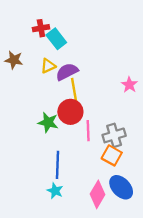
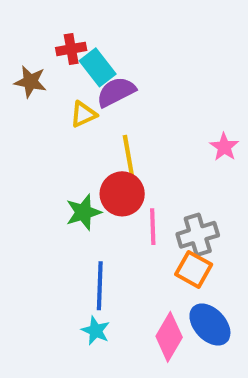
brown star: (14, 60) -> (30, 82), moved
purple semicircle: (67, 72) -> (116, 92), moved
green star: (48, 122) -> (83, 212), turned -30

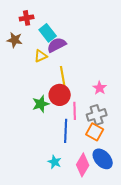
red cross: (71, 49) -> (27, 18), moved
pink star: (224, 147) -> (100, 88), moved
blue line: (100, 286) -> (66, 131), moved
cyan star: (96, 331) -> (55, 162), moved

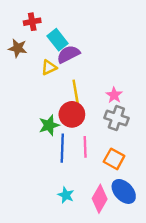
pink star: (100, 88) -> (114, 95), moved
pink line: (75, 111) -> (85, 147), moved
gray cross: (97, 115) -> (116, 118), moved, turned 36
blue line: (66, 131) -> (62, 148), moved

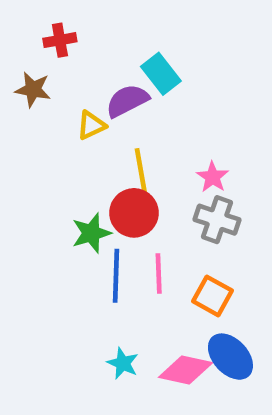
cyan rectangle: (57, 40) -> (161, 74), moved
pink diamond: (100, 199) -> (186, 370), turned 72

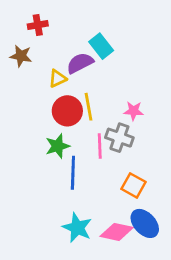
pink star: (213, 177) -> (133, 111), turned -30
red circle: (134, 213) -> (67, 111), moved
gray cross: (217, 220) -> (119, 138), moved
pink line: (159, 273) -> (100, 146), moved
cyan star: (123, 363) -> (77, 228), size x1.5

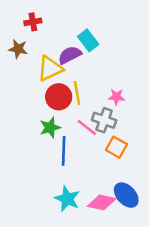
yellow triangle: (57, 78) -> (50, 69), size x1.6
pink line: (100, 146) -> (87, 128), turned -50
orange square: (133, 185) -> (116, 147), moved

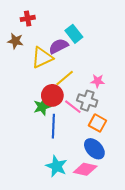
yellow line: (77, 93) -> (65, 78), turned 60
red circle: (59, 97) -> (52, 95), moved
blue ellipse: (126, 195) -> (94, 149), moved

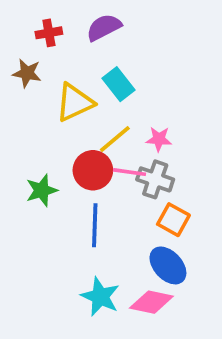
cyan rectangle: (74, 34) -> (119, 84), moved
purple semicircle: (58, 46) -> (104, 27), moved
pink star: (97, 81) -> (159, 139), moved
green star: (42, 107) -> (42, 190), moved
pink line: (73, 107) -> (130, 172), moved, turned -30

